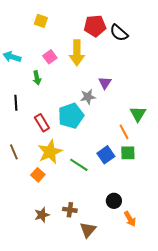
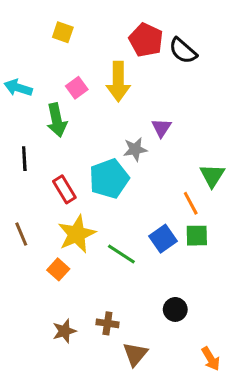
red pentagon: (95, 26) -> (146, 40), turned 30
green arrow: (37, 78) -> (57, 120), size x1.5
orange arrow: (130, 219) -> (211, 359), moved

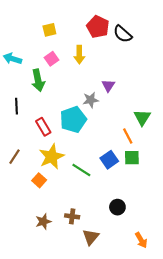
yellow square: (63, 32) -> (49, 30), moved, turned -32
yellow arrow: (118, 82) -> (79, 55), size x0.7
brown line: (21, 234) -> (14, 157), turned 56

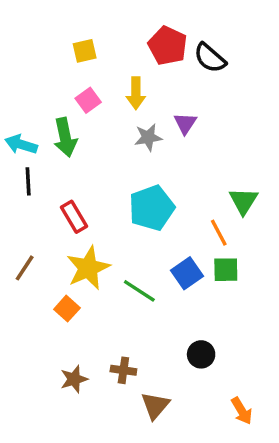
cyan arrow: (12, 59) -> (21, 144), moved
purple triangle: (108, 86) -> (185, 123), moved
gray star: (91, 100) -> (148, 137), moved
cyan pentagon: (73, 120) -> (152, 208), moved

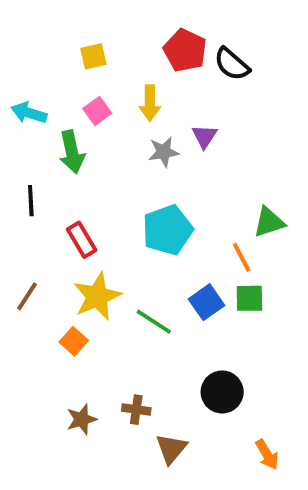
cyan arrow: (21, 144) -> (29, 113), moved
green triangle: (243, 201) -> (269, 222), turned 40
black circle: (201, 354) -> (222, 392), size x1.4

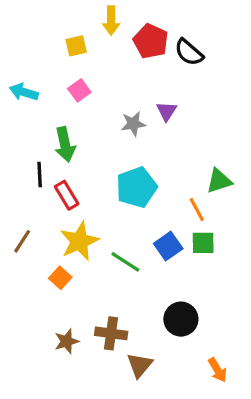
yellow arrow: (150, 103) -> (111, 21), moved
green arrow: (72, 152) -> (65, 144), moved
black line: (31, 201) -> (40, 175), moved
brown cross: (136, 410) -> (111, 333), size x1.4

